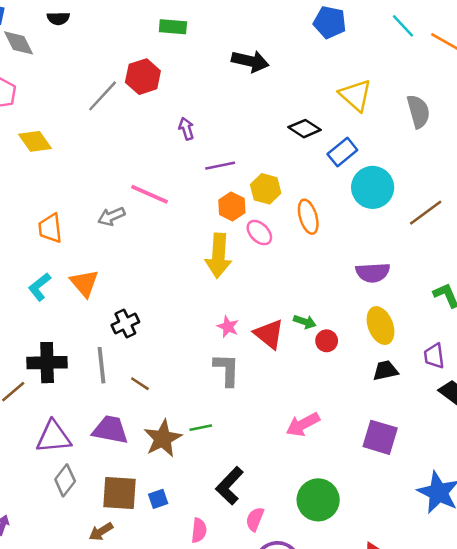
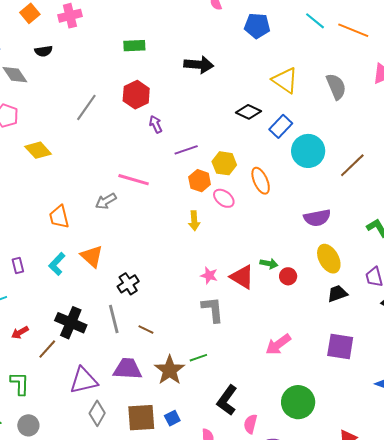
red hexagon: (143, 77) -> (136, 95), moved
yellow arrow: (218, 256) -> (194, 221), size x0.6
black cross: (47, 363) -> (71, 323), turned 32

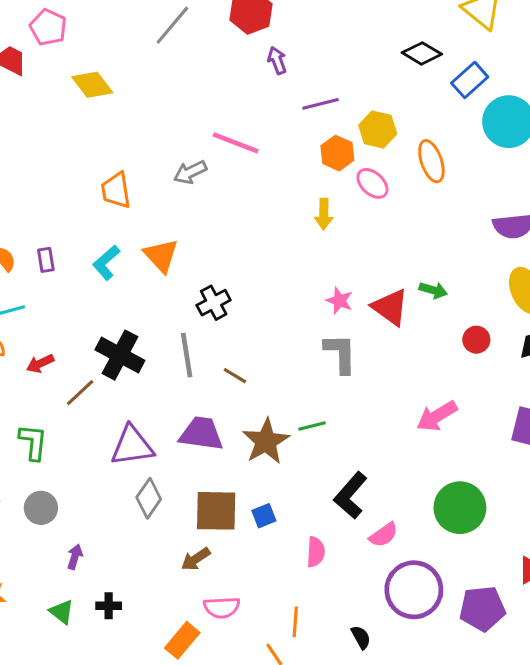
red circle: (288, 276) -> (476, 340), moved
pink semicircle: (250, 424) -> (384, 535), turned -144

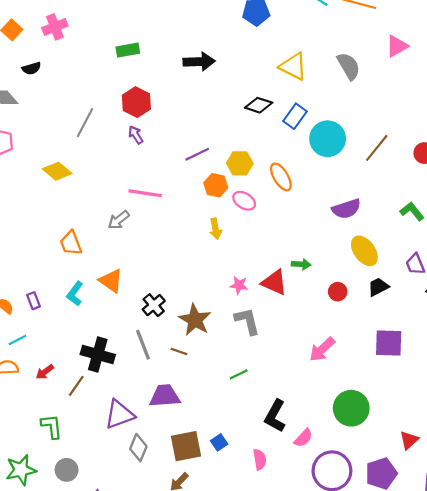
purple arrow: (277, 60) -> (136, 135), moved
yellow diamond: (92, 85) -> (57, 171), moved
brown star: (266, 441) -> (195, 320), moved

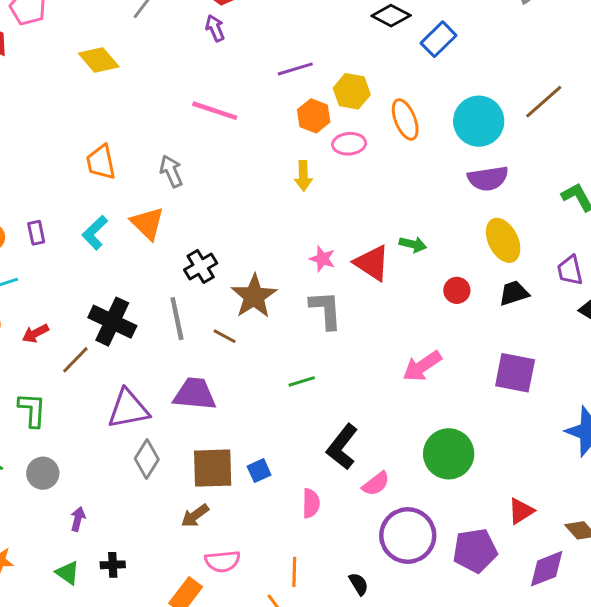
cyan circle: (328, 139) -> (479, 121), moved
pink ellipse: (244, 201) -> (349, 144), turned -45
gray arrow: (119, 220) -> (171, 171), moved, turned 95

